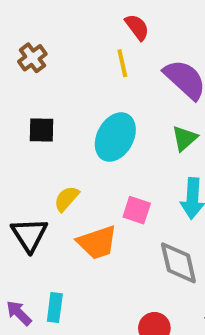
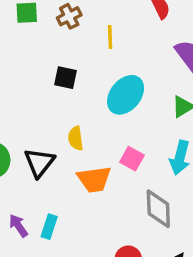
yellow line: (122, 63) -> (110, 37), moved
yellow semicircle: (67, 199) -> (76, 138), turned -60

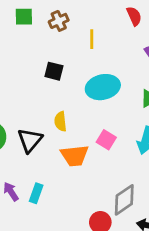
cyan ellipse: (126, 95) -> (103, 87), turned 36
gray diamond: (158, 209) -> (124, 200), moved, turned 56

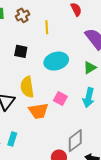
yellow semicircle: (60, 121) -> (27, 87), size x1.5

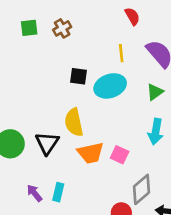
yellow line: (47, 27) -> (121, 53), moved
black square: (21, 51) -> (79, 76), moved
pink square: (60, 98) -> (120, 155), moved

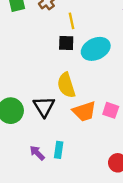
yellow line: (121, 53) -> (72, 21), moved

